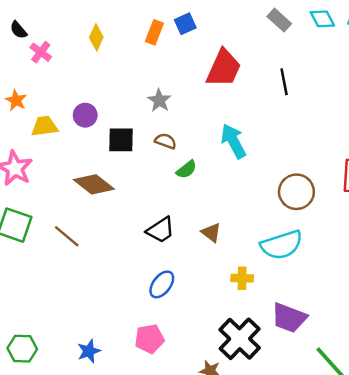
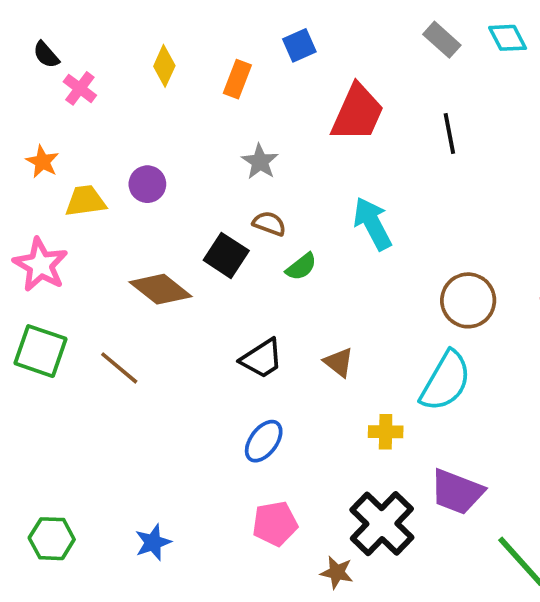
orange rectangle: (154, 32) -> (237, 79), moved
black square: (121, 140) -> (226, 255), moved, turned 32
cyan semicircle: (282, 245) -> (446, 381), turned -42
pink pentagon: (149, 339) -> (275, 524), moved

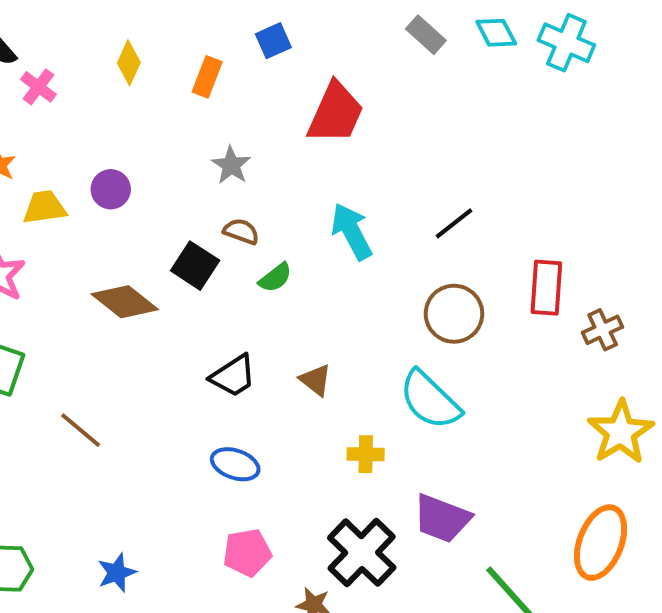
black line: (449, 133) -> (454, 223), moved, turned 63
brown line: (119, 368) -> (81, 430), moved
cyan semicircle: (446, 381) -> (430, 400), turned 104
blue ellipse: (264, 441) -> (235, 464), turned 72

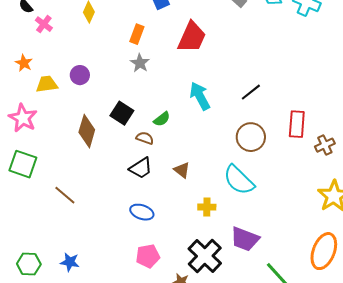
orange rectangle: (207, 77) -> (137, 34), moved
brown semicircle: (241, 231) -> (145, 138), moved
brown diamond: (125, 302) -> (87, 131), turned 68
blue star: (117, 573) -> (70, 262), moved, turned 30

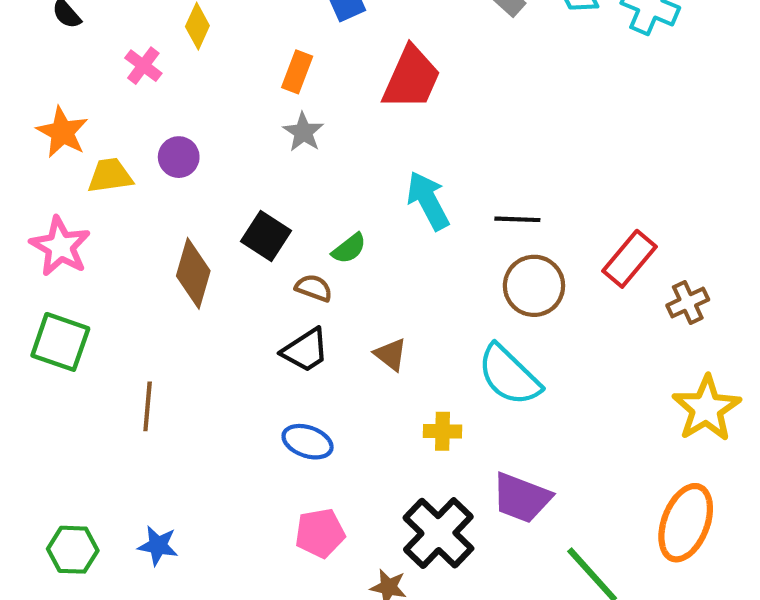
pink cross: (44, 24) -> (143, 66), moved
orange star: (24, 63) -> (62, 132), size x1.4
black line: (251, 92) -> (517, 219), moved, turned 40
red rectangle: (297, 124) -> (630, 259), turned 36
brown line: (65, 195) -> (148, 406), turned 55

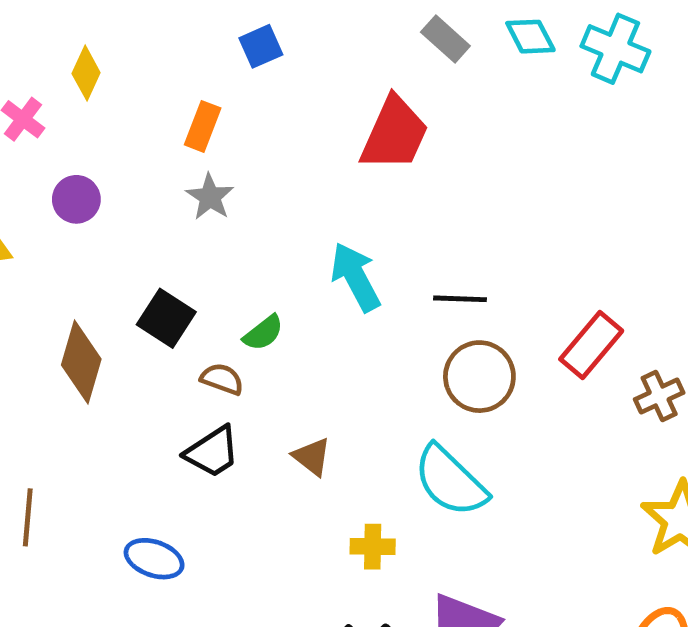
red trapezoid: (411, 78) -> (394, 134), moved
purple circle: (179, 157) -> (76, 199), moved
blue ellipse: (308, 442) -> (154, 559), moved

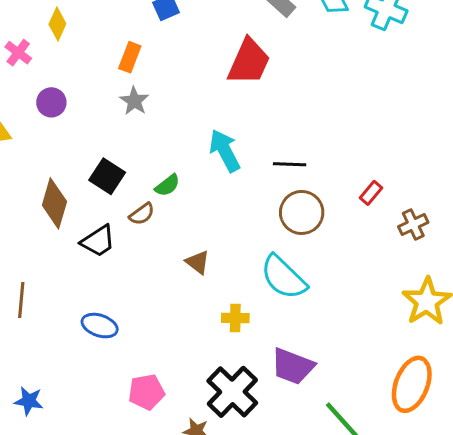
red rectangle: (591, 345) -> (371, 193), size x0.6
brown semicircle: (222, 379) -> (142, 214), turned 124
black trapezoid: (212, 452) -> (98, 241), moved

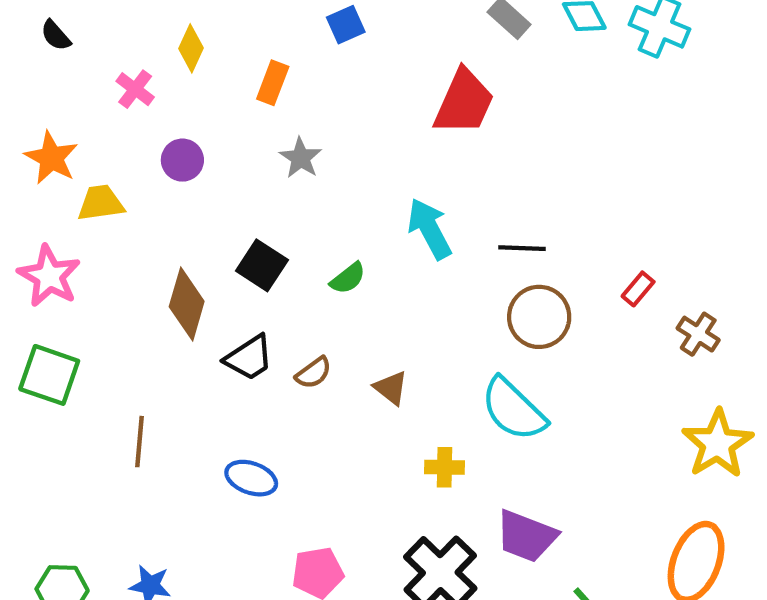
orange rectangle: (130, 57) -> (273, 83), moved
brown semicircle: (142, 214) -> (314, 373), moved
brown cross: (413, 225) -> (698, 334), turned -32

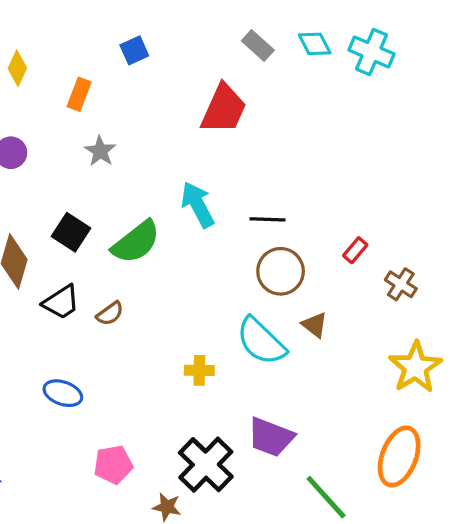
green semicircle: (348, 278) -> (136, 242), size x1.8
brown triangle: (391, 388) -> (315, 325), moved
yellow cross: (445, 467) -> (199, 370), moved

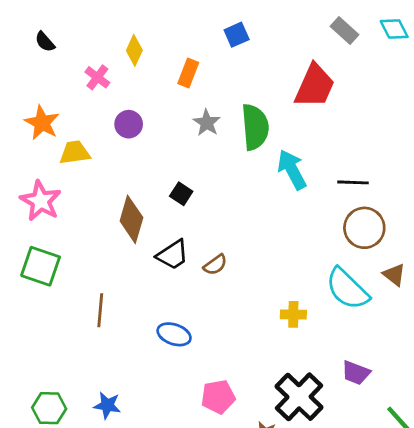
black square: (71, 232) -> (181, 194), size x0.7
green semicircle: (136, 242) -> (255, 127), moved, turned -57
purple trapezoid: (271, 437) -> (356, 373), size x0.7

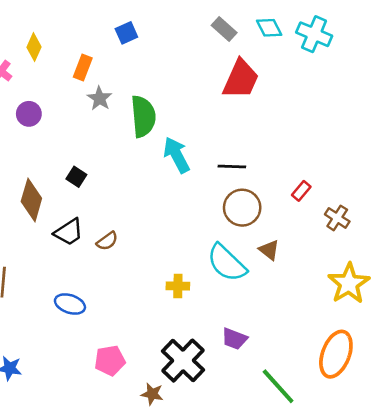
red trapezoid: (315, 86) -> (241, 79), moved
gray star: (207, 123) -> (100, 98), moved

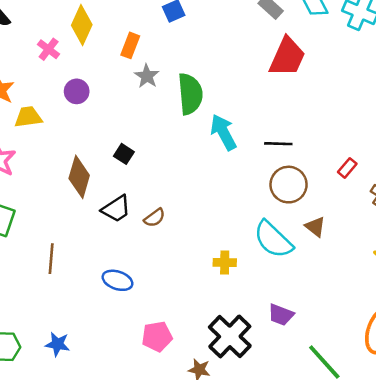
yellow diamond: (34, 47) -> (82, 25), size x1.4

